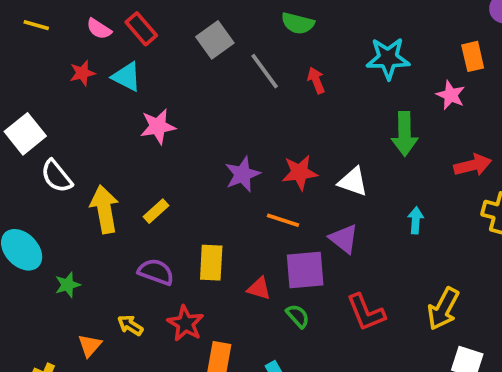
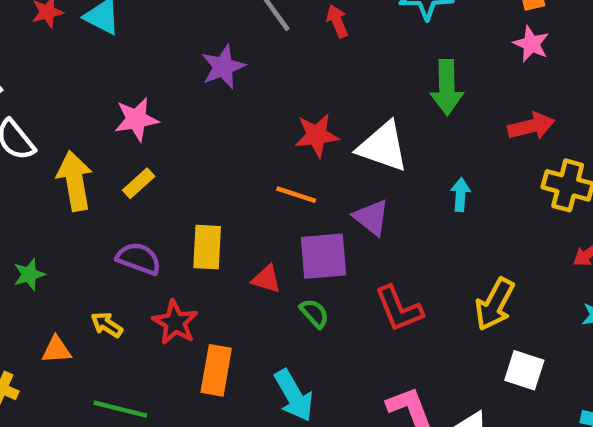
pink star: (451, 95) -> (531, 44), moved
pink star: (158, 126) -> (136, 119), moved
purple star: (243, 174) -> (223, 67), moved
white triangle: (353, 182) -> (383, 147), size x1.4
orange triangle: (90, 346) -> (56, 350), turned 45

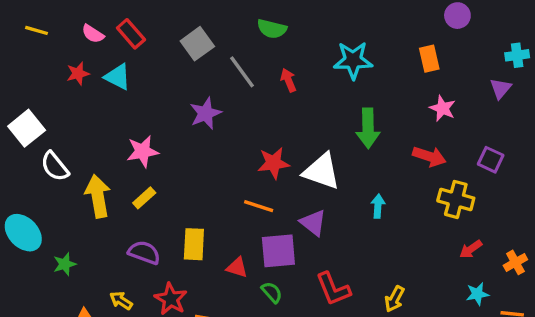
pink star: (531, 44) -> (443, 108), moved
red arrow: (531, 126) -> (429, 156), turned 32
yellow arrow: (495, 304) -> (394, 299), moved, size x0.7

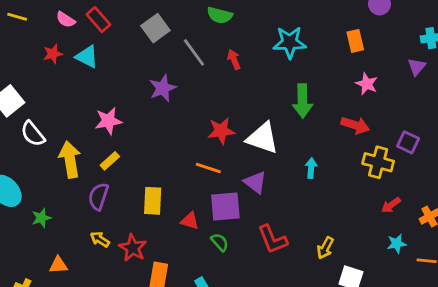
purple square: (491, 160) -> (408, 142), moved
purple semicircle: (144, 253) -> (98, 197), moved, turned -92
yellow arrow: (121, 301) -> (100, 239), moved

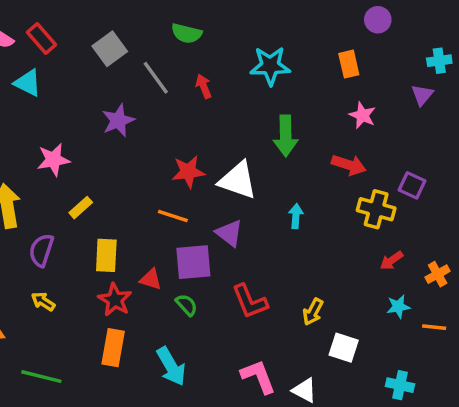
yellow rectangle: (110, 161) -> (81, 208), moved
red star: (133, 248) -> (115, 300), moved

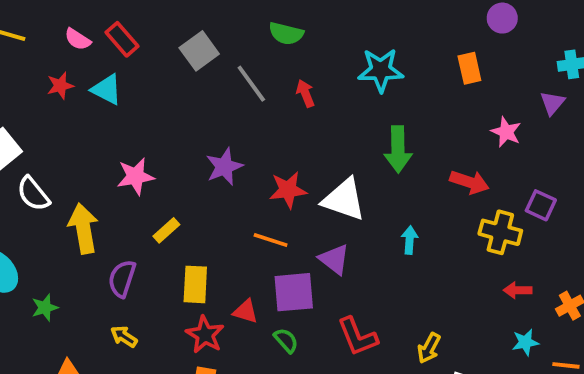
pink star: (362, 115) -> (506, 132), moved
purple star: (118, 120) -> (224, 167), moved
red arrow: (391, 260) -> (518, 290), turned 35

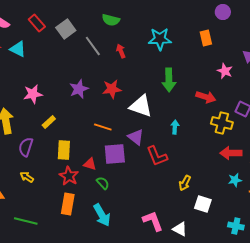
red rectangle: (122, 39) -> (37, 23), moved
red star: (288, 190) -> (112, 89), moved
red arrow: (518, 290) -> (231, 153), size x1.5
red L-shape: (357, 337) -> (157, 156), moved
green semicircle: (286, 340) -> (103, 183), moved

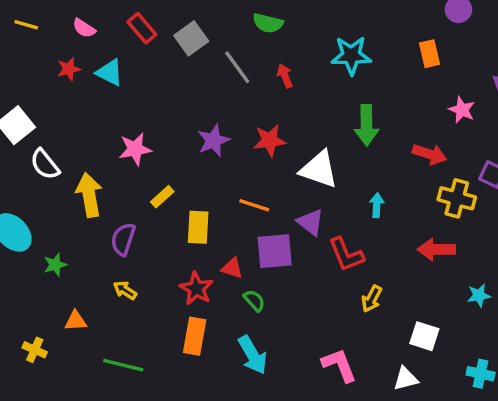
yellow rectangle: (64, 150) -> (198, 227), moved
red arrow: (231, 153) -> (436, 249), moved
yellow arrow: (185, 183) -> (372, 299), moved
white triangle: (180, 229) -> (406, 379), moved, turned -42

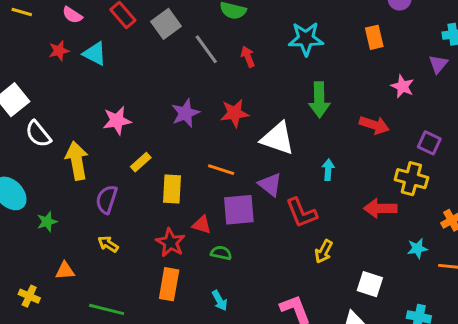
yellow cross: (457, 198) -> (411, 179), moved
green semicircle: (254, 300) -> (221, 253), turned -36
cyan arrow: (253, 355) -> (220, 301), size x0.6

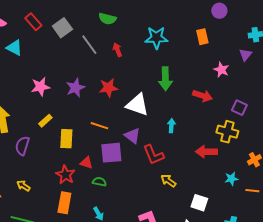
pink star: (117, 121) -> (40, 87), moved
yellow arrow: (108, 244) -> (23, 186), moved
yellow arrow: (324, 251) -> (168, 181), turned 98

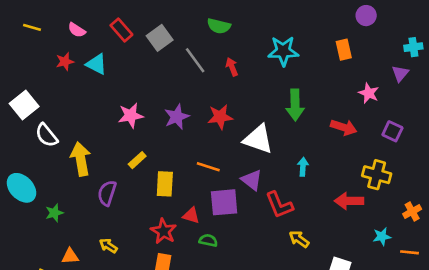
purple square: (239, 108) -> (392, 131), moved

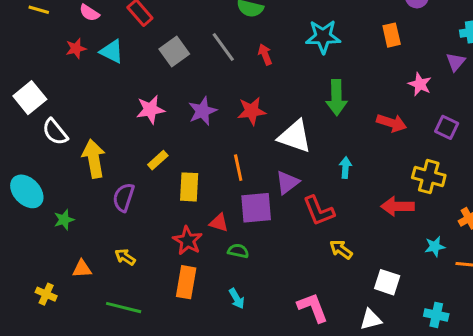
gray square: (160, 38) -> (174, 51), moved
orange line: (208, 167) -> (238, 168), turned 60
purple triangle: (252, 180) -> (287, 182), turned 45

